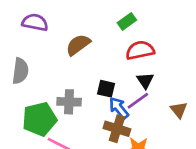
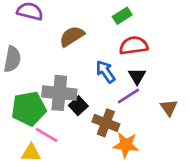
black square: (106, 89) -> (78, 106), moved, turned 30
gray cross: (69, 102) -> (59, 93), size x1.4
blue arrow: (119, 108) -> (105, 72), moved

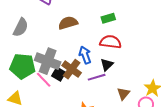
black square: (78, 106) -> (59, 74), turned -32
brown cross: (106, 123) -> (72, 69), moved
pink line: (46, 135) -> (44, 80), moved

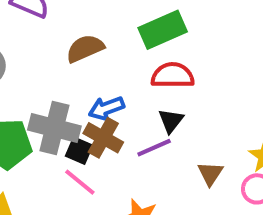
green rectangle: (108, 18) -> (163, 30), size x1.6
blue arrow: (85, 55) -> (106, 108), moved, turned -84
pink line: (44, 80) -> (80, 182), moved

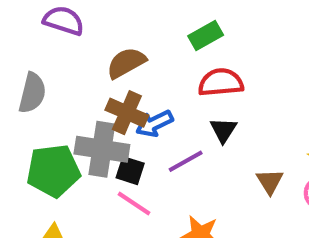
green rectangle: (163, 30) -> (206, 36), size x0.7
brown cross: (103, 138) -> (127, 113), moved
purple line: (154, 148) -> (186, 161), moved

